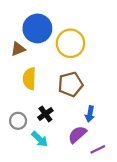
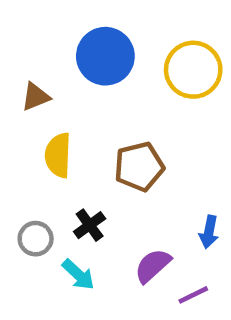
blue circle: (37, 28) -> (105, 56), moved
yellow circle: (70, 43) -> (193, 70), moved
blue arrow: (90, 114) -> (209, 232), moved

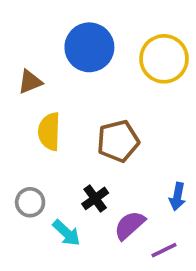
black cross: (90, 225) -> (95, 198), moved

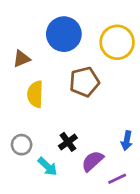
brown pentagon: (118, 141) -> (84, 82), moved

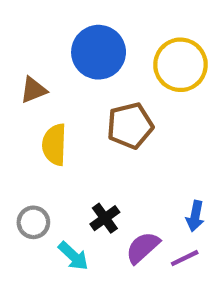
purple line: (117, 179) -> (185, 258), moved

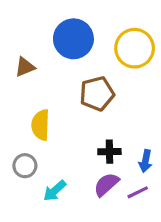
yellow semicircle: (54, 145) -> (41, 125), moved
black cross: (105, 218) -> (109, 152), moved, turned 35
cyan arrow: (73, 256) -> (55, 191), turned 95

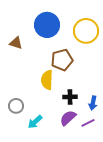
brown triangle: (25, 67) -> (16, 43), turned 40
yellow semicircle: (41, 125) -> (47, 80), moved

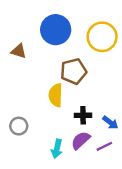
blue arrow: (93, 103) -> (110, 122), turned -64
cyan arrow: (35, 122) -> (57, 149), moved, turned -35

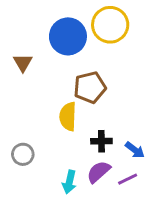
yellow circle: (102, 37) -> (110, 25), moved
brown triangle: (19, 51) -> (23, 63), turned 42

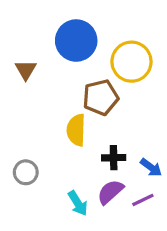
yellow circle: (110, 25) -> (131, 62), moved
cyan arrow: (69, 182) -> (78, 203), turned -45

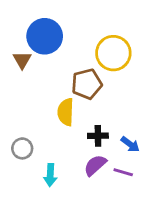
blue circle: (76, 41) -> (45, 36), moved
purple line: (143, 200) -> (123, 172), turned 42
cyan arrow: (78, 203) -> (50, 175), moved, turned 35

